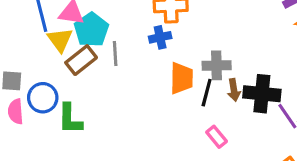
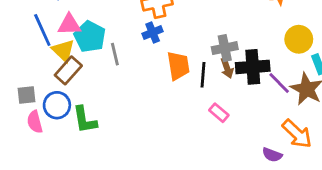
brown rectangle: (81, 60) -> (68, 70), moved
gray cross: (217, 65) -> (225, 48), moved

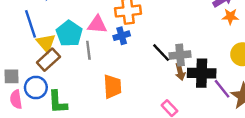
pink triangle: (69, 25) -> (97, 25), moved
orange trapezoid: (178, 66) -> (112, 86), moved
black line: (203, 75) -> (161, 53), moved, turned -54

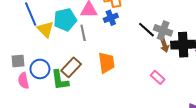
cyan pentagon: (69, 34) -> (65, 20), turned 30
gray cross: (180, 55) -> (163, 30), turned 30
brown rectangle: (48, 60) -> (71, 67), moved

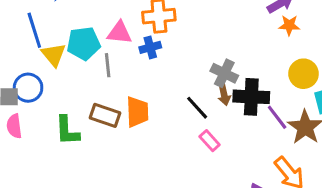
black line: (146, 30) -> (197, 108), moved
brown rectangle: (71, 67) -> (105, 115), moved, turned 60
blue circle: (40, 69) -> (28, 88), moved

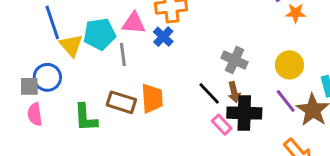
blue cross: (150, 47) -> (163, 37), turned -30
yellow circle: (303, 74) -> (289, 65), moved
brown arrow: (224, 95) -> (234, 92), moved
black cross: (251, 97) -> (244, 113), moved

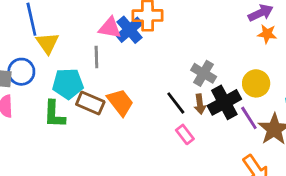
cyan pentagon: (99, 34) -> (68, 84), moved
blue cross: (163, 37) -> (130, 30), moved, size x1.4
orange trapezoid: (152, 98) -> (120, 102), turned -40
black cross: (244, 113) -> (224, 102), moved, turned -36

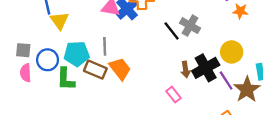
gray line: (96, 57) -> (105, 46), moved
blue circle: (21, 72) -> (48, 60), moved
gray cross: (204, 73) -> (190, 26), moved
black line: (176, 103) -> (172, 31), moved

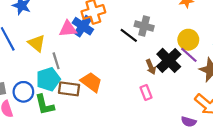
yellow triangle: (59, 21) -> (37, 43), moved
gray line: (105, 46) -> (56, 61), moved
purple line: (226, 80) -> (189, 55), moved
pink rectangle: (173, 95) -> (146, 92), turned 32

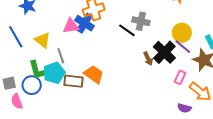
pink rectangle: (146, 92) -> (180, 77), moved, turned 48
green L-shape: (45, 105) -> (38, 70), moved

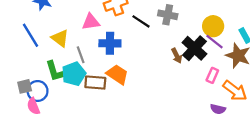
blue cross: (85, 23) -> (110, 43), moved, turned -30
black line: (127, 30) -> (141, 21), moved
blue circle: (32, 85) -> (38, 91), moved

